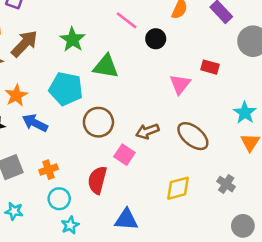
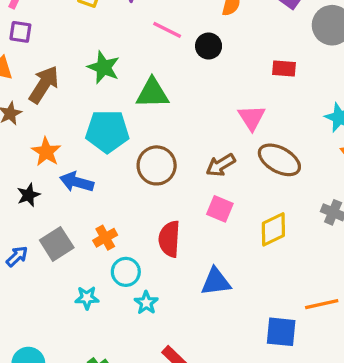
pink triangle: (180, 84) -> (252, 118), moved
pink square: (124, 155) -> (220, 209), moved
cyan star: (14, 211) -> (87, 298), moved

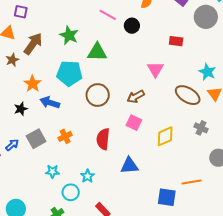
brown ellipse: (279, 160) -> (188, 95), moved
cyan circle: (126, 272) -> (71, 192), moved

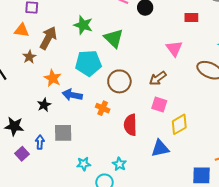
green triangle: (97, 52) -> (114, 38), turned 50
orange cross: (65, 136) -> (103, 108), moved, turned -32
yellow diamond: (165, 136) -> (179, 124), moved
gray square: (36, 139) -> (63, 133), turned 36
blue arrow: (12, 145) -> (40, 142), turned -40

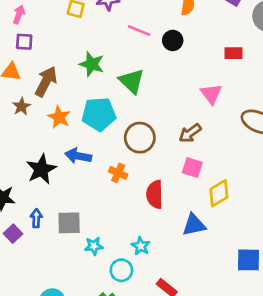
orange star: (53, 78) -> (59, 117), moved
black star: (44, 105) -> (41, 169), size x1.6
gray square: (63, 133) -> (69, 223), moved

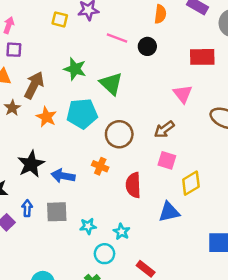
red rectangle: (233, 53) -> (202, 57), size x1.5
blue arrow: (78, 156) -> (63, 176), moved
cyan star: (94, 246) -> (88, 226), moved

